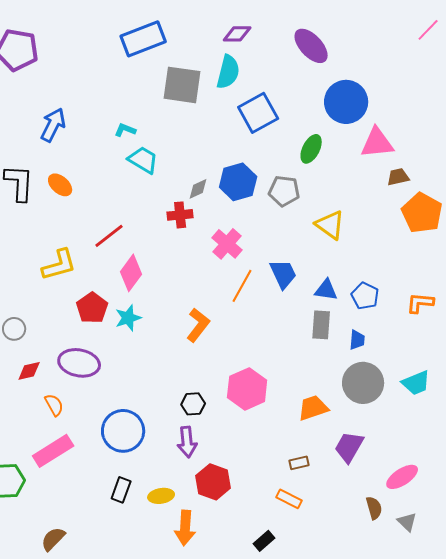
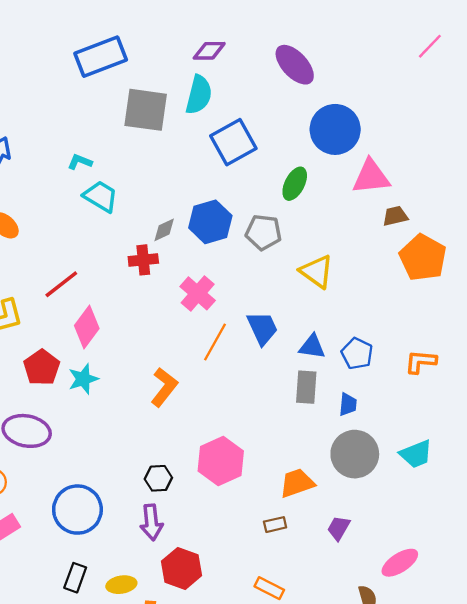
purple trapezoid: (349, 447) -> (339, 528), size x0.7
brown rectangle: (299, 463) -> (275, 525), moved

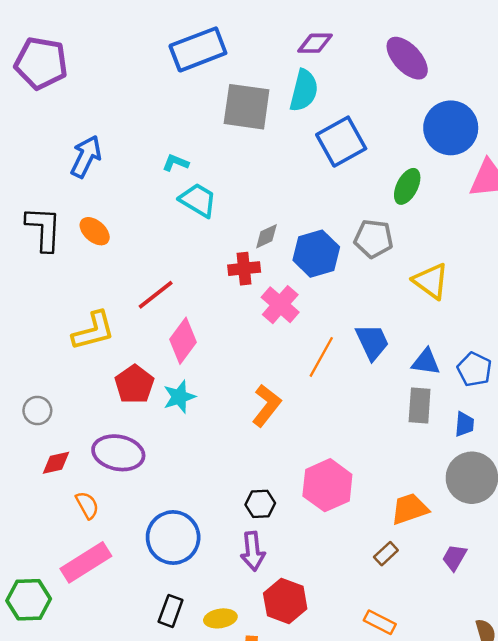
blue hexagon: (210, 222) -> (316, 254), moved
pink cross: (198, 293) -> (280, 305), moved
brown rectangle: (275, 525) -> (386, 554), turned -30

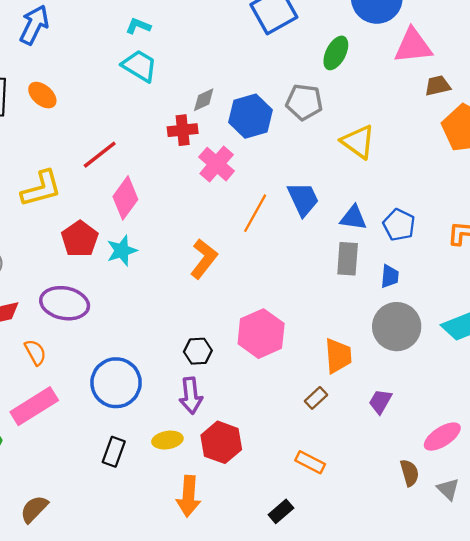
cyan L-shape: (176, 163) -> (138, 26), moved
orange trapezoid: (410, 509) -> (338, 356), turned 105
yellow ellipse: (220, 618) -> (167, 440), moved

